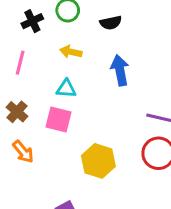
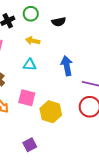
blue arrow: (120, 70) -> (67, 66), moved
pink square: (58, 119) -> (27, 98), moved

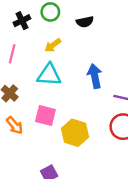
yellow arrow: (33, 41) -> (53, 45), turned -48
cyan triangle: (30, 65) -> (49, 75), size x1.5

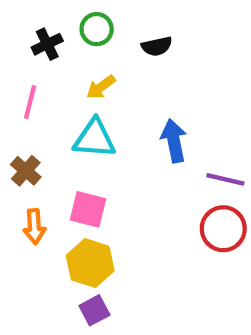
orange arrow: (15, 125) -> (34, 227), turned 36
yellow hexagon: (75, 133) -> (90, 263), moved

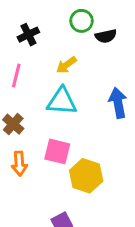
green circle: (97, 29) -> (82, 21), moved
yellow hexagon: (90, 263) -> (86, 176), moved

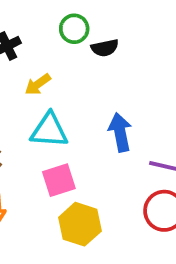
yellow arrow: (66, 65) -> (38, 84), moved
pink square: (57, 151) -> (59, 180), moved, turned -32

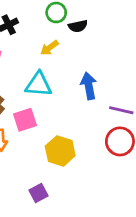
yellow arrow: (38, 84) -> (49, 48), moved
pink square: (59, 180) -> (25, 120), moved

